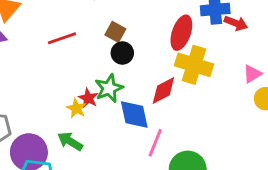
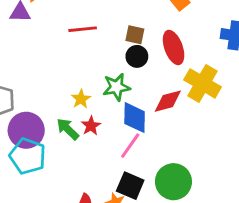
brown square: (115, 32) -> (135, 35), turned -30
red ellipse: (181, 33) -> (174, 47), moved, turned -52
red star: (88, 98) -> (91, 126), moved
pink line: (155, 143) -> (130, 146), moved

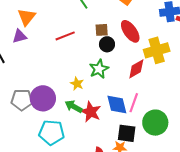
yellow cross: (203, 83) -> (157, 50), turned -30
blue diamond: (135, 118) -> (117, 104), moved
red star: (91, 126) -> (91, 112), moved, size x1.5
purple circle: (26, 130) -> (43, 98), moved
pink line: (130, 146) -> (134, 103), moved

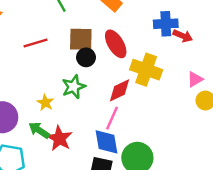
brown square: (102, 30) -> (81, 39), size x1.5
yellow cross: (157, 50) -> (146, 70), turned 30
pink line: (134, 103) -> (112, 118), moved
blue diamond: (117, 104) -> (107, 142), moved

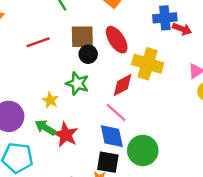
green star: (74, 87) -> (77, 83), turned -30
pink line: (112, 118) -> (116, 113), turned -70

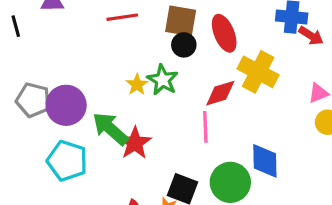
yellow star: (50, 100) -> (137, 85), moved
pink line: (116, 113) -> (205, 127), turned 35
green arrow: (45, 128) -> (110, 129), size x1.4
blue diamond: (112, 136) -> (265, 161), moved

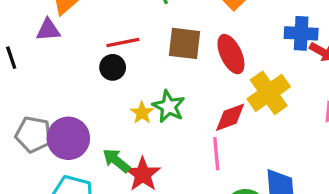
black circle: (184, 45) -> (113, 67), moved
yellow cross: (258, 72) -> (269, 93), turned 30
green arrow: (110, 129) -> (116, 161), size x0.7

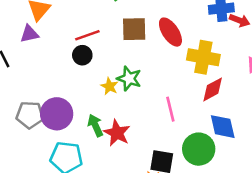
yellow cross: (269, 93) -> (203, 57), turned -36
red diamond: (230, 117) -> (213, 89), moved
green arrow: (116, 161) -> (95, 125), turned 35

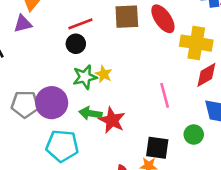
green star: (129, 79) -> (85, 77), moved, turned -30
green arrow: (95, 125) -> (90, 113), turned -55
green circle: (199, 149) -> (194, 134), size x0.6

